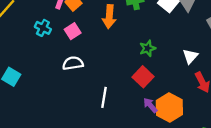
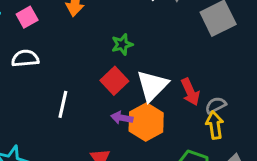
white triangle: (190, 56) -> (152, 86), moved, size x1.6
purple arrow: (150, 105) -> (122, 118), turned -42

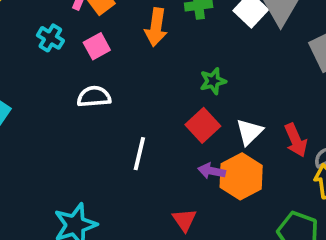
white triangle: (152, 86) -> (249, 132), size x0.7

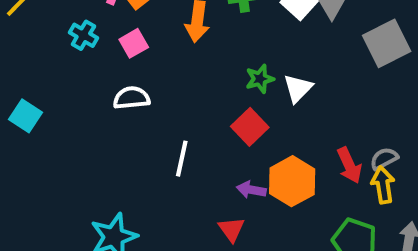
white triangle: (249, 132) -> (298, 88), moved
red arrow: (296, 140) -> (349, 165), moved
purple arrow: (211, 171) -> (251, 190), moved

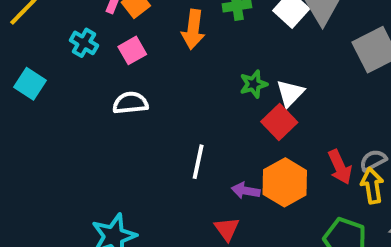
cyan square: (26, 116) -> (30, 84), moved
red square: (250, 127) -> (279, 122), moved
white line: (182, 159) -> (198, 162), moved

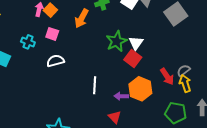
orange arrow: (193, 29) -> (82, 18), turned 30
cyan cross: (84, 43) -> (28, 42), moved
pink square: (132, 50) -> (52, 34), turned -32
green star: (253, 84) -> (117, 41), size x1.5

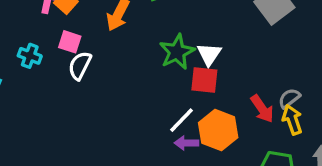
red square: (133, 58) -> (204, 80), turned -30
white semicircle: (55, 61) -> (80, 66), moved, turned -48
white line: (95, 85) -> (181, 120), moved, turned 42

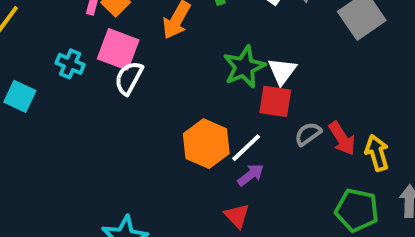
pink square: (70, 42) -> (118, 49), size x1.5
gray semicircle: (289, 98) -> (308, 134), moved
orange hexagon: (218, 130) -> (206, 144), moved
purple arrow: (186, 143) -> (251, 175), turned 140

